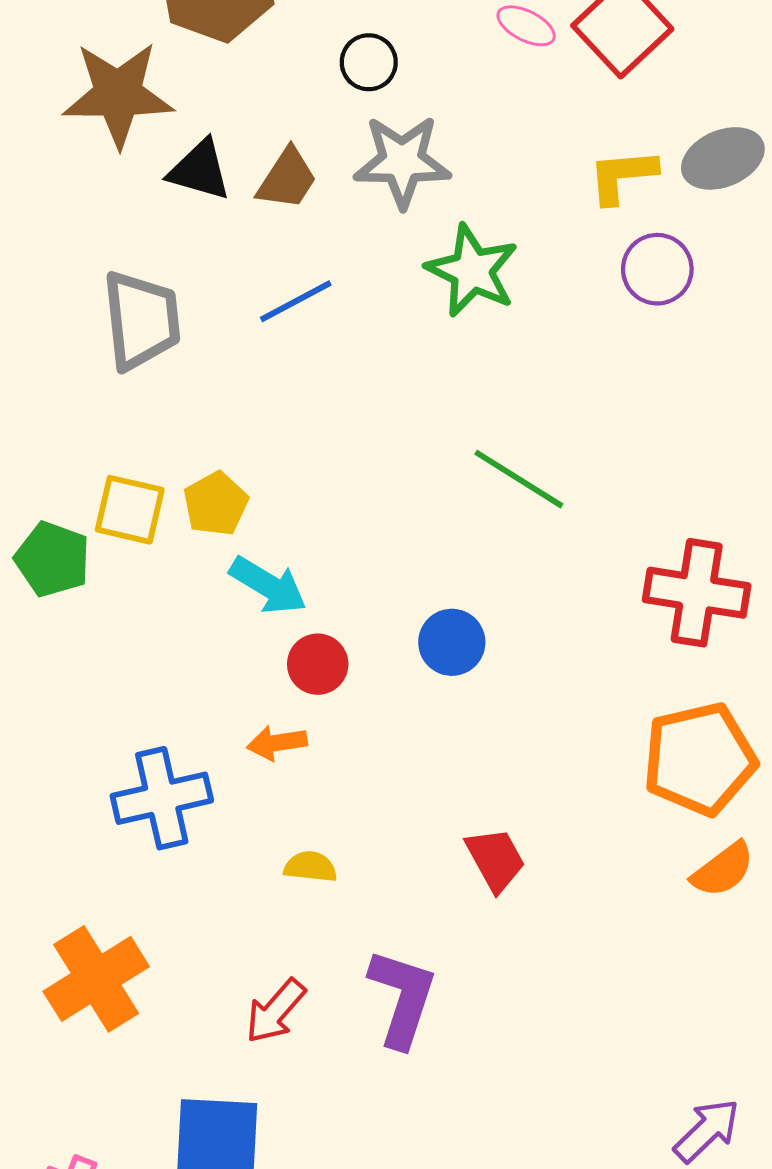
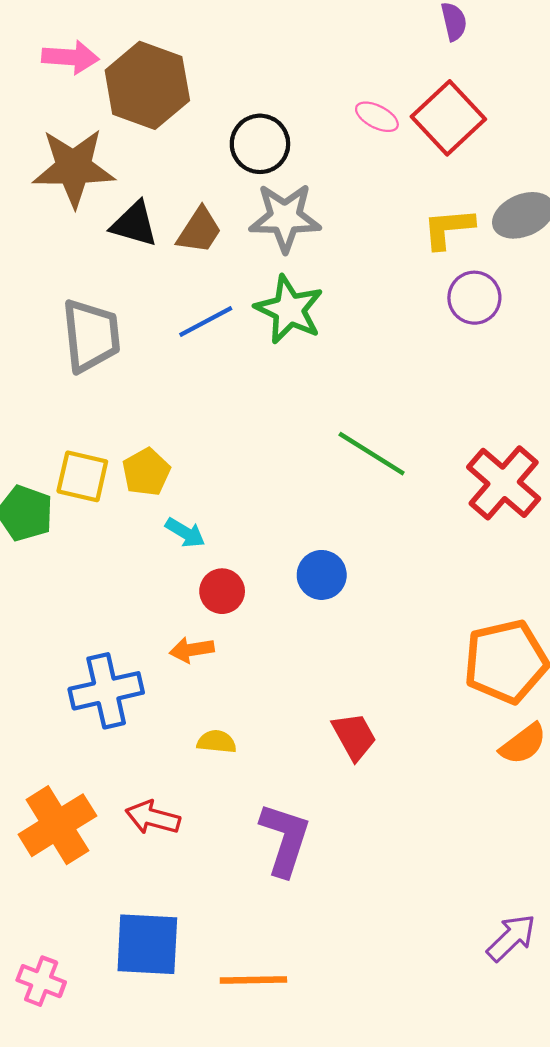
black circle: (369, 62) -> (260, 144), size x1.4
green star: (472, 271) -> (289, 310), moved
cyan arrow: (268, 585) -> (185, 533), size x0.7
red cross: (697, 593) -> (504, 483), moved, turned 32
red arrow: (275, 1011) -> (153, 818), moved, turned 64

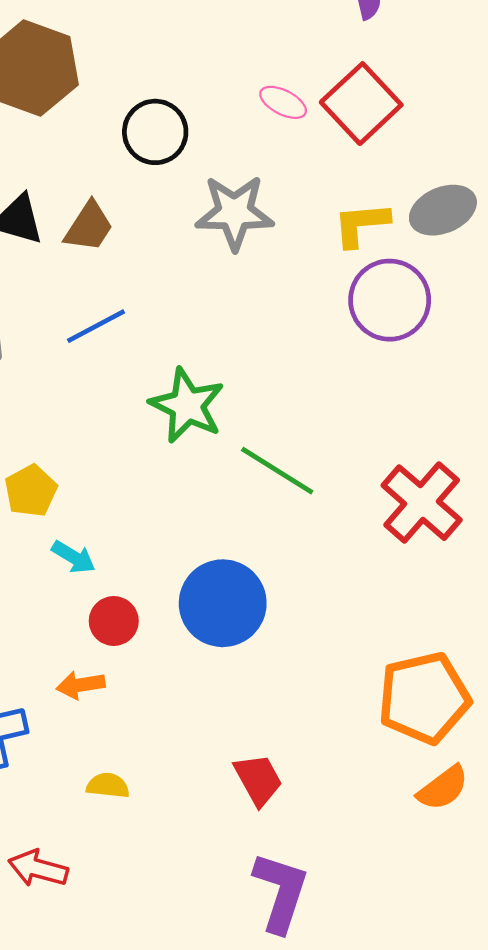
gray star: (285, 218) -> (235, 212), moved
purple circle: (474, 298) -> (390, 300), size x1.4
green star: (289, 310) -> (187, 405), moved
blue circle: (322, 575) -> (223, 603), size x1.6
purple L-shape: (285, 839) -> (281, 892), moved

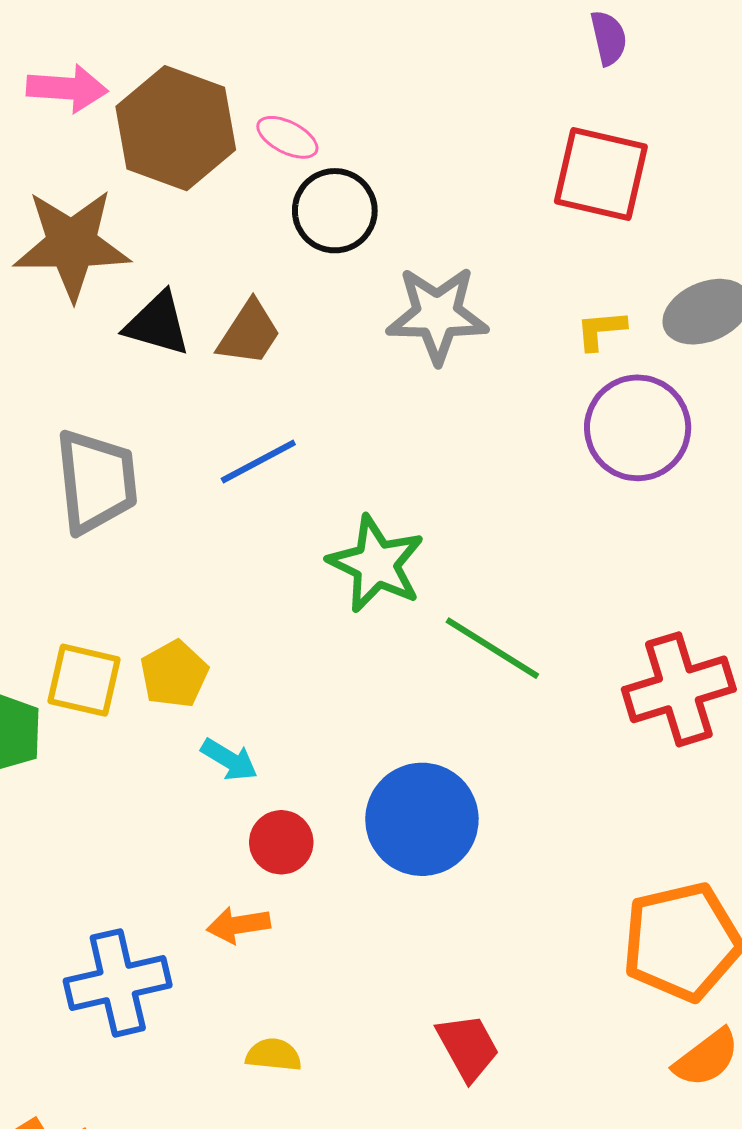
pink ellipse: (283, 102) -> (287, 137), moved
red square: (361, 104) -> (601, 174), turned -34
yellow L-shape: (361, 224) -> (601, 330), size x0.7
red cross: (422, 503) -> (679, 689), turned 32

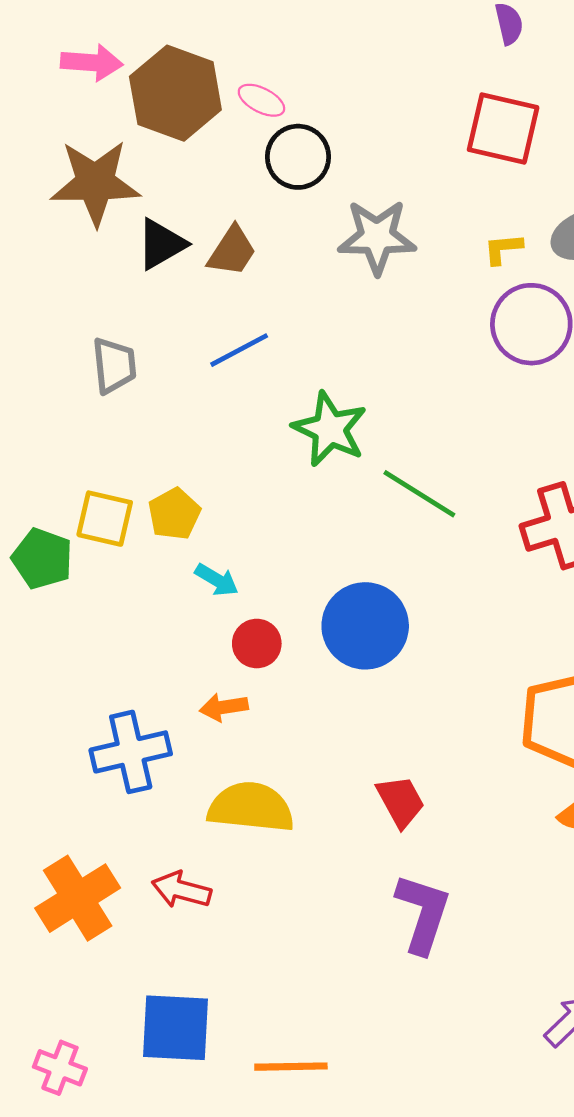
black triangle: (157, 324) -> (161, 244), turned -46
gray trapezoid: (96, 481) -> (114, 365), size x0.7
yellow semicircle: (274, 1055) -> (251, 807), size x2.0

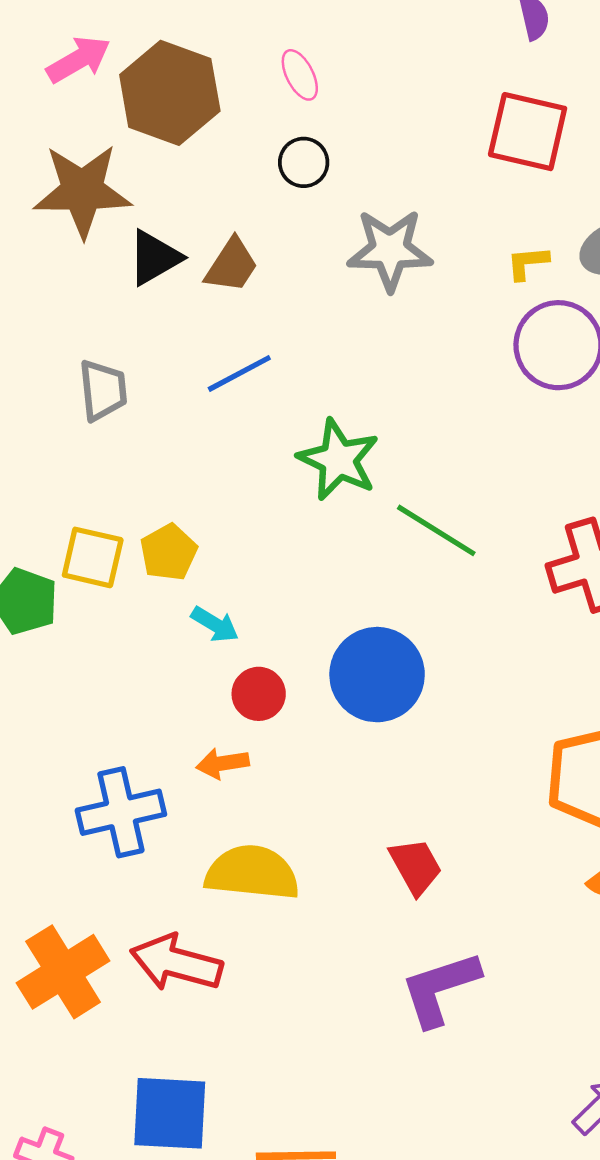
pink arrow: (92, 63) -> (78, 59), turned -34
pink ellipse: (261, 100) -> (300, 75), moved, turned 36
black circle: (298, 157) -> (304, 162), size x0.7
red arrow: (181, 890) -> (176, 963), size x1.4
purple L-shape: (423, 913) -> (440, 989), turned -126

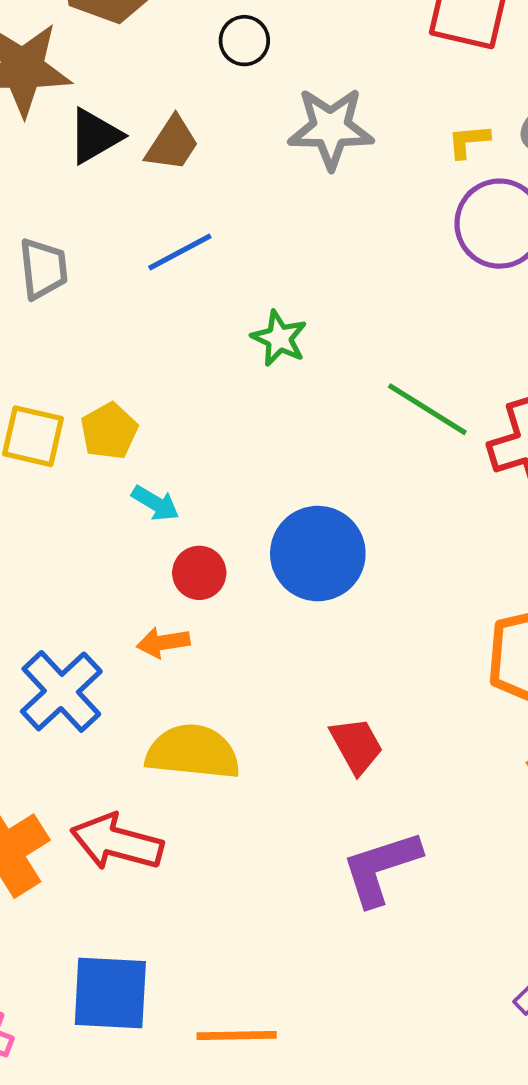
green star: (338, 460) -> (279, 338), size x0.7
green line: (436, 530) -> (427, 409), moved
blue cross: (121, 812) -> (61, 691), turned -30

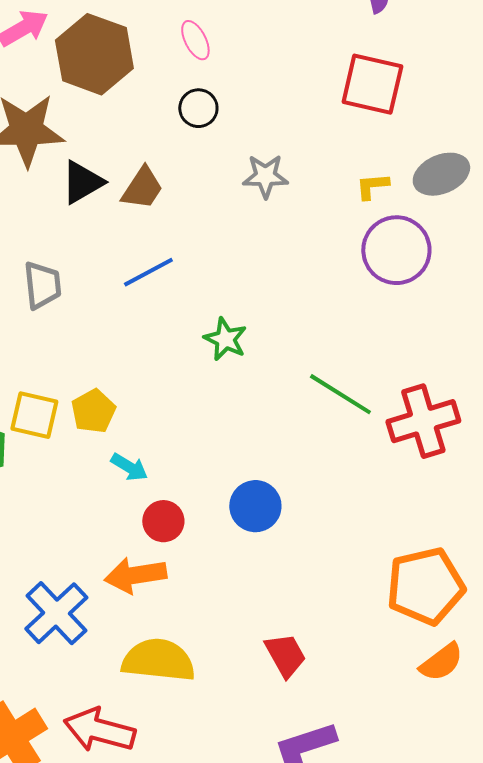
gray star: (331, 128) -> (265, 176), size x0.7
blue circle: (318, 554) -> (255, 506), size x0.7
orange arrow: (163, 642) -> (135, 575), size x1.5

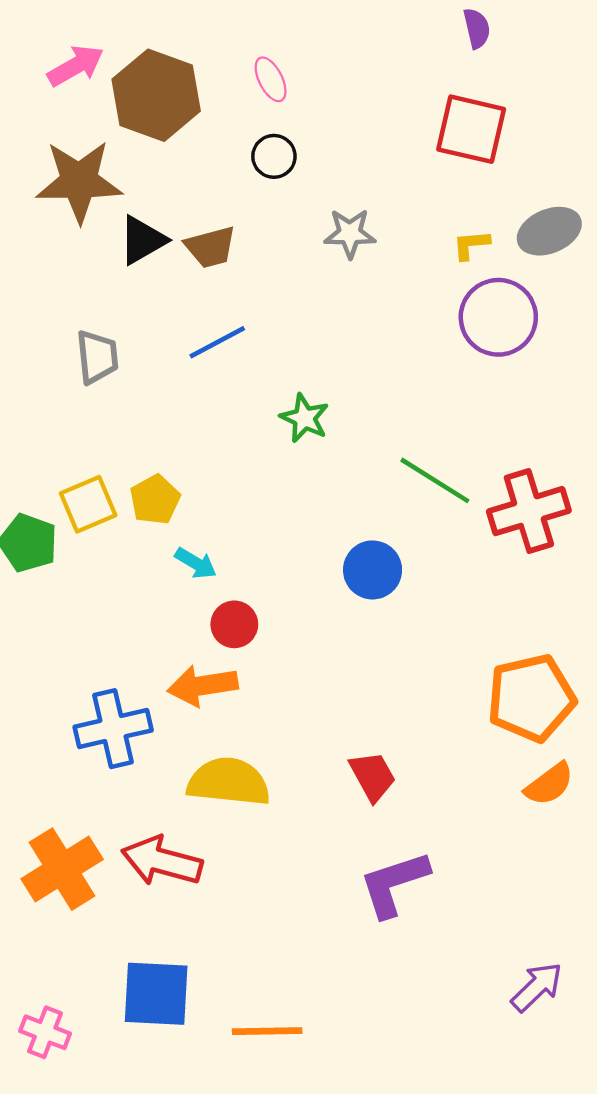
brown trapezoid: (142, 188) -> (210, 247), turned 42
yellow square: (34, 415) -> (88, 504), turned -36
blue circle: (255, 506) -> (373, 570), moved
blue cross: (56, 613) -> (113, 729), turned 30

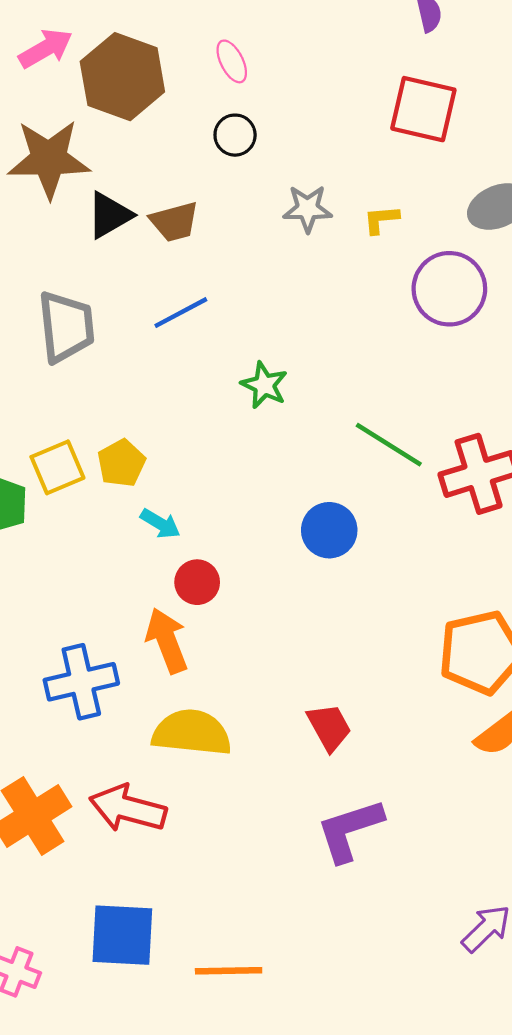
yellow L-shape: (471, 245) -> (381, 219), moved
gray trapezoid: (97, 357) -> (66, 327), size x1.4
orange arrow: (203, 686) -> (167, 641), turned 78

